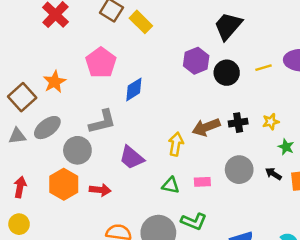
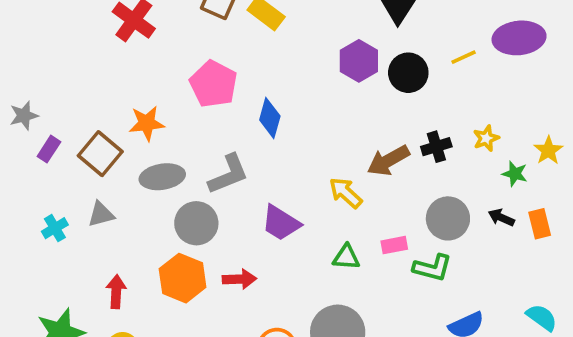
orange star: (55, 82) -> (147, 123), turned 30
blue diamond: (134, 89) -> (270, 118), turned -35
gray ellipse: (47, 128) -> (162, 177), moved, turned 36
yellow arrow: (176, 144) -> (346, 193), turned -50
green L-shape: (194, 221) -> (432, 268), moved

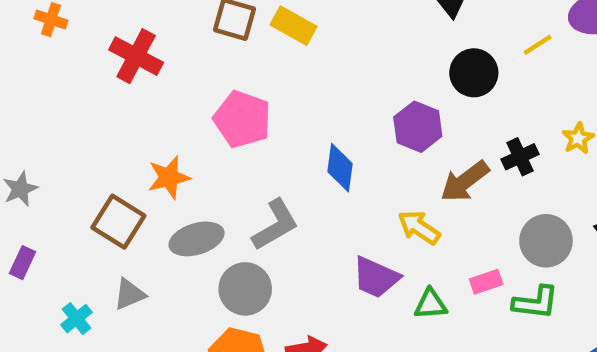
purple hexagon: (359, 61) -> (418, 127), moved
blue diamond: (270, 118) -> (340, 168), moved
purple rectangle: (49, 149) -> (23, 263), moved
purple trapezoid: (281, 223) -> (376, 277), moved

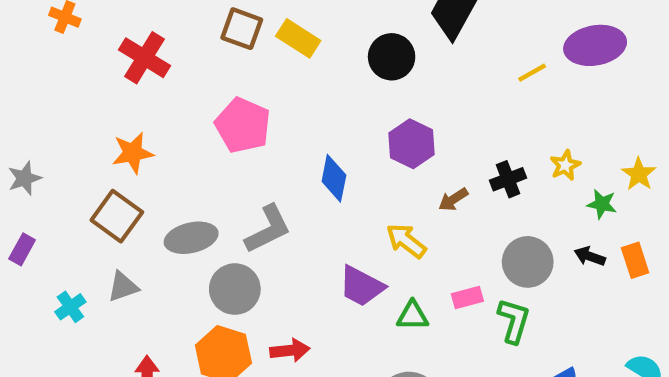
black circle: (474, 73) -> (392, 57), moved
orange star: (169, 177) -> (133, 153), moved
brown arrow: (465, 181) -> (453, 199), size x0.6
green L-shape: (536, 302) -> (514, 321), turned -84

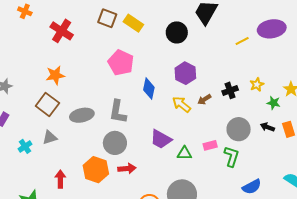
pink pentagon: (243, 125) -> (121, 63), moved
gray L-shape: (268, 229) -> (118, 112), turned 125
yellow arrow: (406, 241) -> (182, 104), moved
gray circle: (235, 289) -> (115, 143), moved

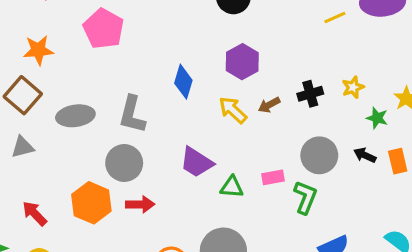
pink pentagon: (121, 63) -> (103, 29), moved
red arrow: (60, 179) -> (34, 213), turned -48

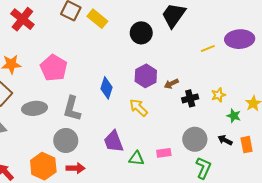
pink pentagon: (103, 29) -> (54, 68), moved
brown arrow: (269, 105) -> (171, 84), moved
purple trapezoid: (196, 162) -> (114, 141), turned 35
green L-shape: (305, 197) -> (203, 168), moved

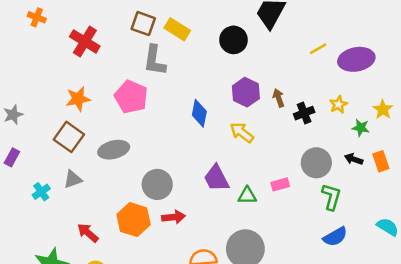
purple ellipse: (240, 39) -> (356, 59), moved
brown arrow: (171, 84) -> (279, 98), turned 104
gray L-shape: (72, 109) -> (155, 60), moved

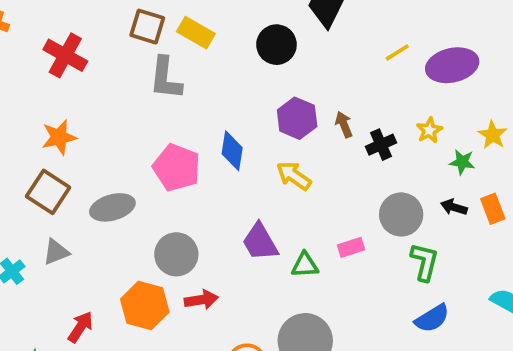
pink pentagon: (131, 97) -> (177, 168), moved
red arrow: (88, 233) -> (80, 327), turned 85

